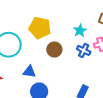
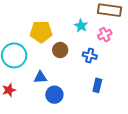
blue cross: (84, 50) -> (90, 56), moved

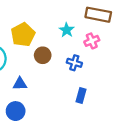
yellow pentagon: (41, 32) -> (23, 35), turned -30
blue circle: (54, 95) -> (16, 111), moved

